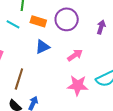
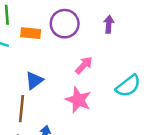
blue triangle: (42, 47) -> (34, 80), moved
pink star: (78, 85) -> (78, 100), moved, turned 30

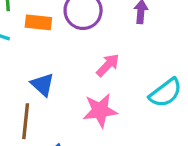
blue triangle: (34, 80) -> (43, 85), turned -42
pink star: (78, 100) -> (100, 111), turned -30

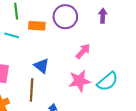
cyan semicircle: (165, 93) -> (107, 82), moved

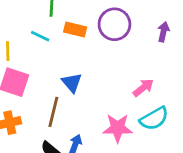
pink arrow: (83, 51) -> (143, 88), moved
pink star: (79, 81) -> (118, 128), moved

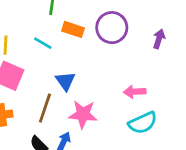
cyan line: (40, 36) -> (43, 43), moved
pink arrow: (143, 88) -> (135, 92), turned -150
pink star: (118, 128) -> (83, 114), moved

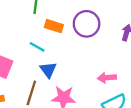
cyan line: (43, 43) -> (37, 47), moved

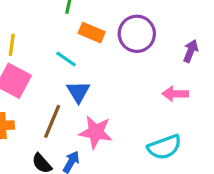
pink arrow: (107, 78) -> (175, 94), moved

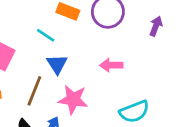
pink arrow: (175, 94) -> (111, 65), moved

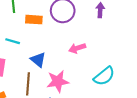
cyan line: (46, 35) -> (13, 41), moved

